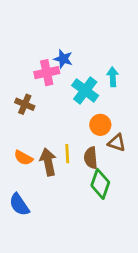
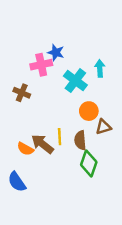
brown triangle: (117, 143) -> (103, 127), turned -35
orange semicircle: (23, 158) -> (25, 149), moved
brown arrow: (48, 162) -> (42, 144), turned -40

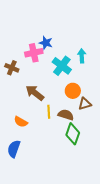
brown cross: (22, 93) -> (12, 68), moved
brown semicircle: (80, 140) -> (66, 115), turned 112
brown arrow: (42, 144) -> (35, 93), moved
blue semicircle: (17, 182) -> (14, 149), turned 54

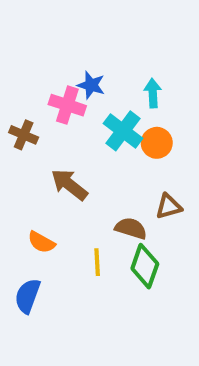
pink cross: (34, 53) -> (67, 105), turned 30
cyan arrow: (82, 56) -> (153, 93), moved
orange circle: (73, 91) -> (157, 143), moved
yellow line: (49, 112) -> (97, 262), moved

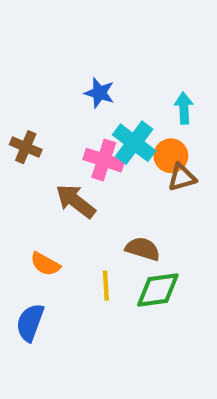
cyan arrow: (153, 93) -> (184, 108), moved
pink cross: (67, 105) -> (104, 160), moved
brown triangle: (169, 206) -> (182, 177), moved
green diamond: (145, 266) -> (158, 290), turned 63

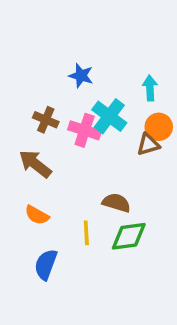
brown cross: (26, 147) -> (46, 120), moved
orange circle: (171, 156) -> (159, 127), moved
brown arrow: (76, 201) -> (35, 164), moved
blue semicircle: (30, 323) -> (46, 265), moved

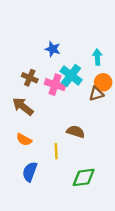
green diamond: (129, 236) -> (84, 177), moved

